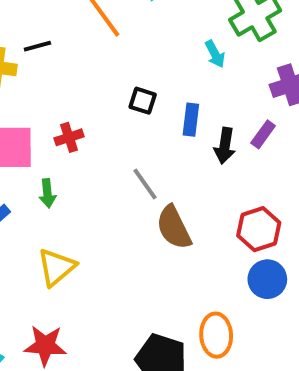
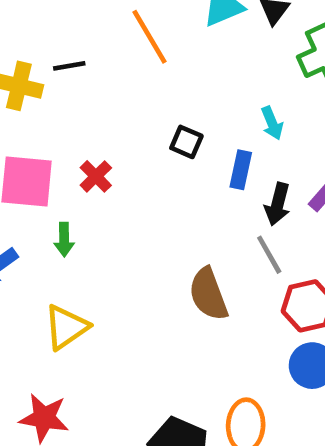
cyan arrow: (215, 54) -> (272, 123), moved
red cross: (69, 137) -> (96, 176), turned -32
gray line: (145, 184) -> (269, 255), moved

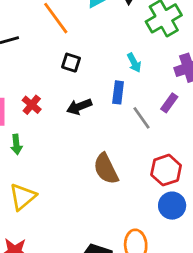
black square: (186, 142) -> (71, 63), moved
black arrow: (278, 204) -> (79, 107), moved, turned 60
gray line: (269, 255) -> (142, 118), moved

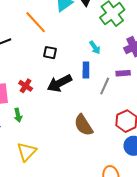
purple rectangle: (169, 103) -> (123, 73), turned 56
black arrow: (79, 107) -> (59, 83), size x1.4
gray line: (142, 118) -> (105, 86), turned 66

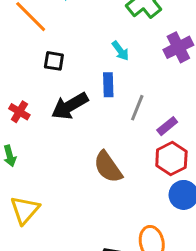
purple rectangle: (123, 73) -> (167, 126), moved, turned -32

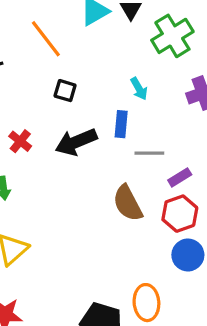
gray line: (137, 108) -> (149, 153), turned 60
brown semicircle: (108, 167) -> (128, 203), moved

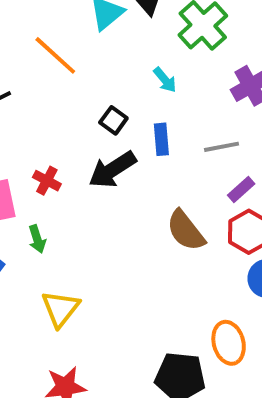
cyan arrow: (139, 89) -> (165, 80), moved
black square: (65, 91) -> (113, 120), moved, turned 30
gray line: (149, 153) -> (221, 147), moved

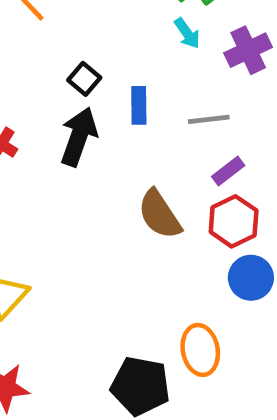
cyan arrow: (165, 80) -> (187, 33), moved
black arrow: (112, 170) -> (79, 137), turned 138

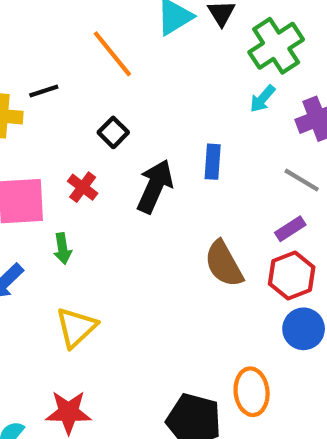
cyan arrow: (187, 33) -> (263, 99), turned 72
black square: (84, 79) -> (113, 132), moved
gray line: (209, 119) -> (302, 180), moved, turned 33

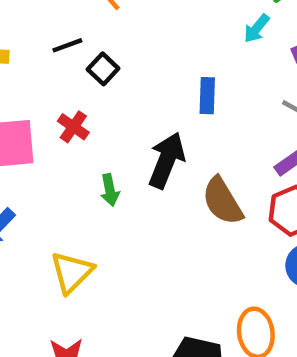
black line: (44, 91) -> (67, 45), moved
black arrow: (155, 186) -> (167, 160), moved
green arrow: (63, 249) -> (110, 190), moved

